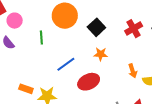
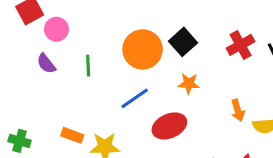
orange circle: (65, 16) -> (143, 49), moved
green line: (41, 38) -> (88, 66), moved

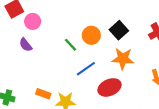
orange circle: (143, 49) -> (91, 35), size x0.7
green line: (88, 66) -> (71, 45), moved, turned -40
orange star: (189, 84) -> (123, 59), size x1.5

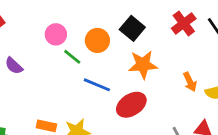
pink circle: (33, 21) -> (56, 34), moved
blue line: (86, 69) -> (97, 85), turned 66

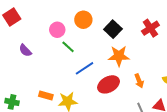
orange circle: (97, 40) -> (83, 20), moved
orange arrow: (190, 82) -> (139, 81), moved
blue line: (97, 85) -> (84, 68), turned -60

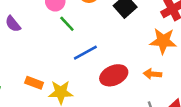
orange star: (119, 56) -> (163, 41), moved
orange arrow: (139, 81) -> (153, 74), turned 112

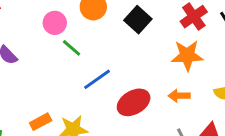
orange rectangle: (34, 83) -> (41, 122), turned -42

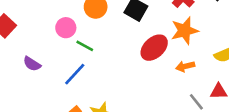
blue line: (97, 79) -> (75, 74), moved
red ellipse: (134, 102) -> (154, 48), moved

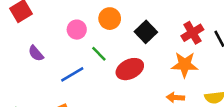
green line: (85, 46) -> (99, 54), moved
red ellipse: (154, 48) -> (130, 69), moved

